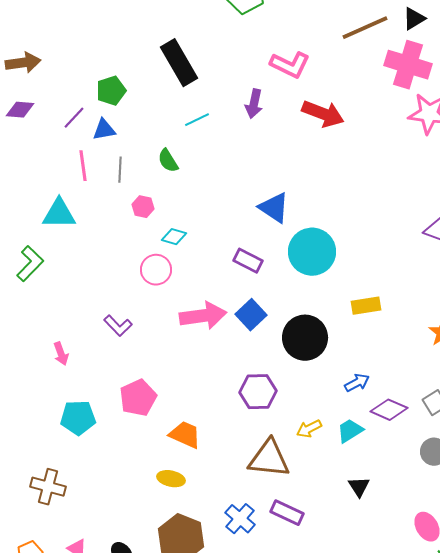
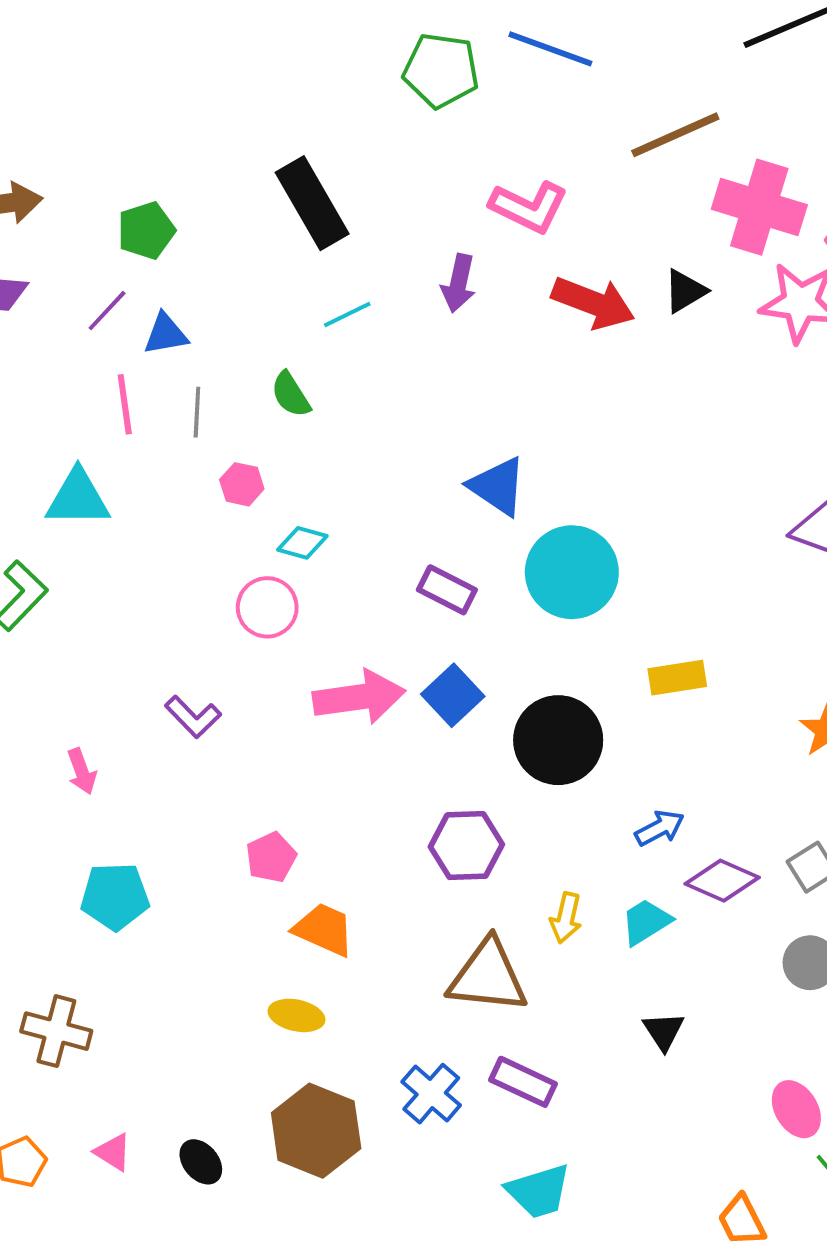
black triangle: (414, 19) -> (685, 291), moved
green pentagon: (111, 91) -> (146, 230), moved
pink pentagon: (138, 398) -> (271, 857), moved, size x0.7
yellow arrow: (309, 429) -> (566, 918), turned -50

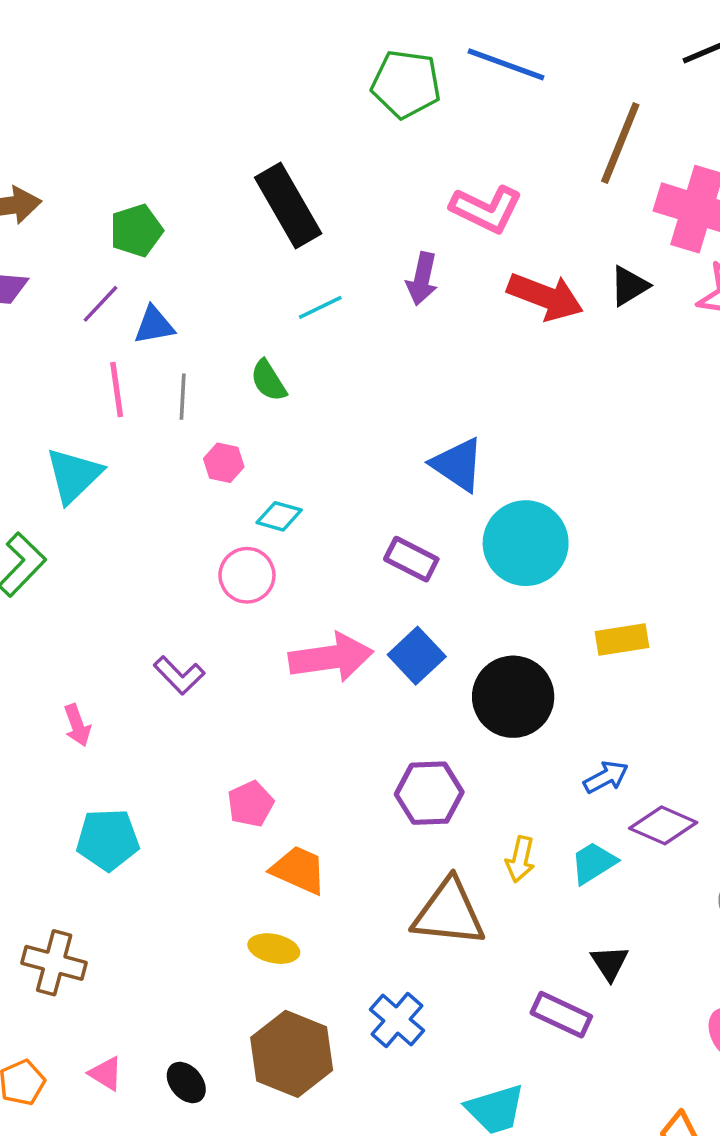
brown line: (675, 135) -> (620, 143), turned -44
cyan triangle: (78, 498) -> (74, 475), turned -44
purple rectangle: (523, 1082) -> (561, 1015), moved

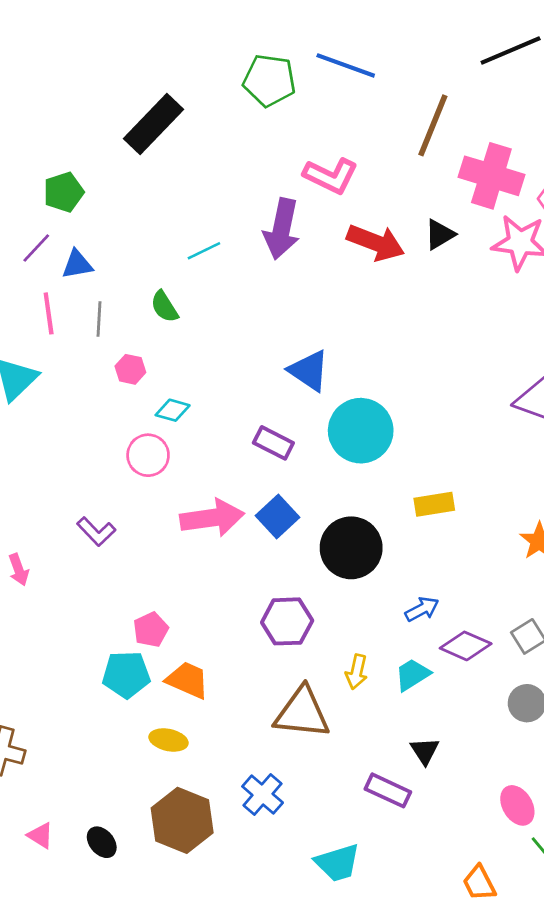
black rectangle: (288, 206) -> (154, 124), moved, turned 74
purple arrow: (422, 279) -> (282, 229), size x1.5
cyan pentagon: (108, 840) -> (126, 675), moved

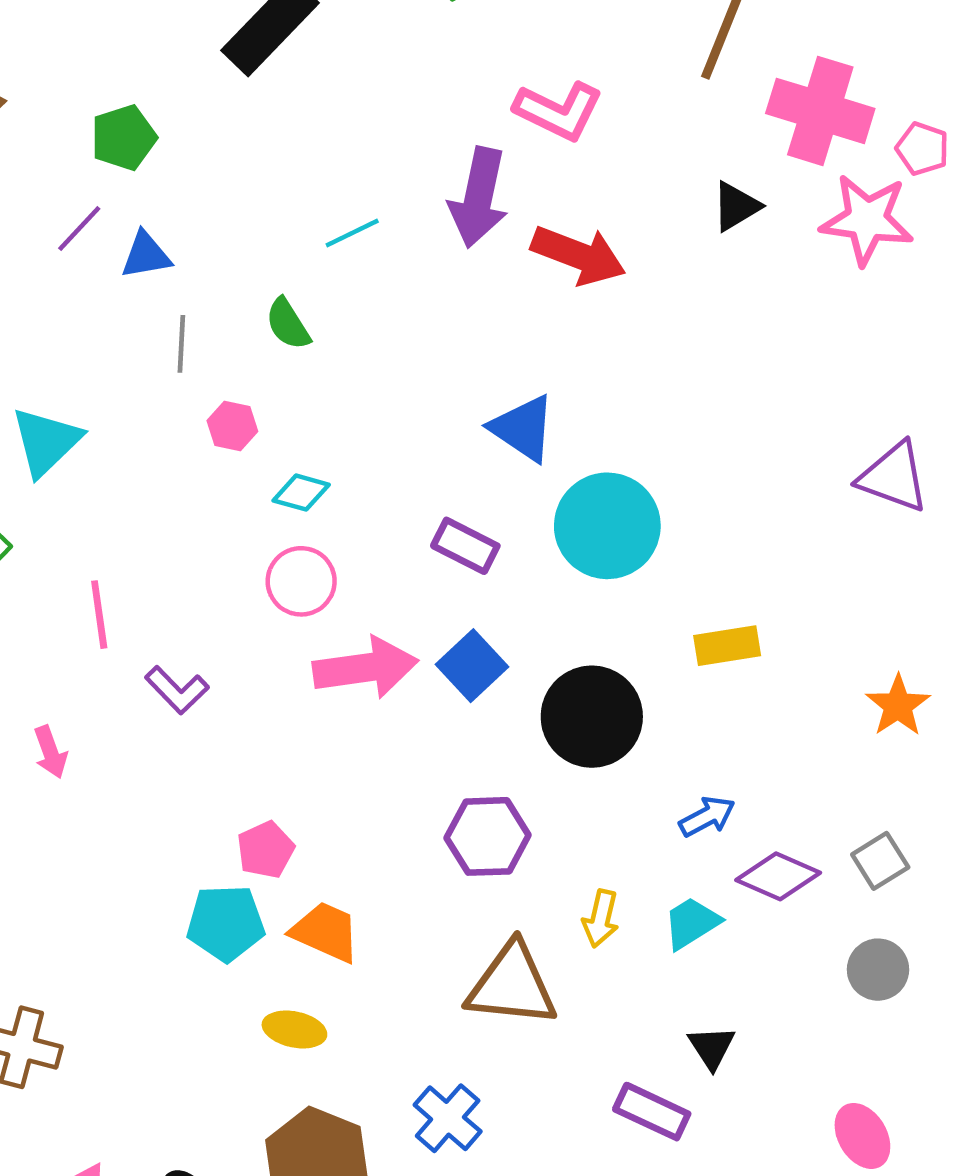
red arrow: (376, 243) -> (578, 255), moved
pink line: (49, 313) -> (99, 615), moved
pink circle: (148, 455) -> (301, 581), moved

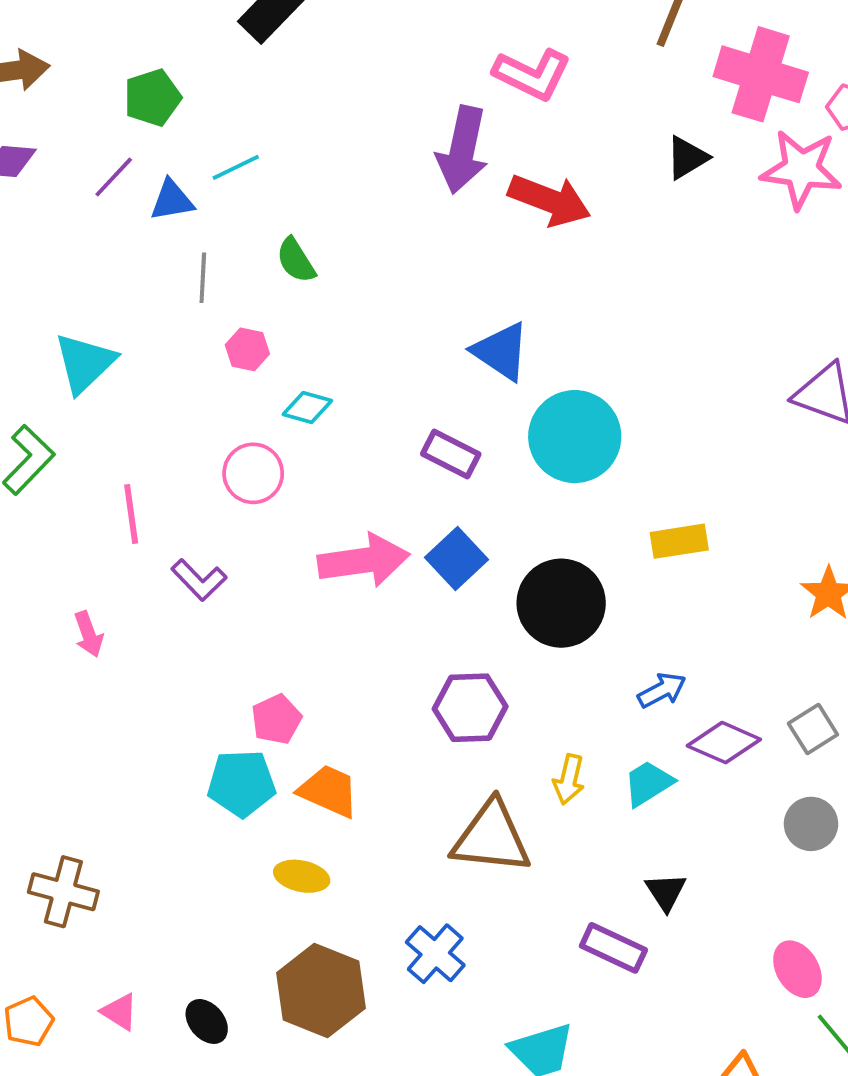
cyan line: (352, 233) -> (236, 167), moved
pink circle: (301, 581) -> (253, 473), moved

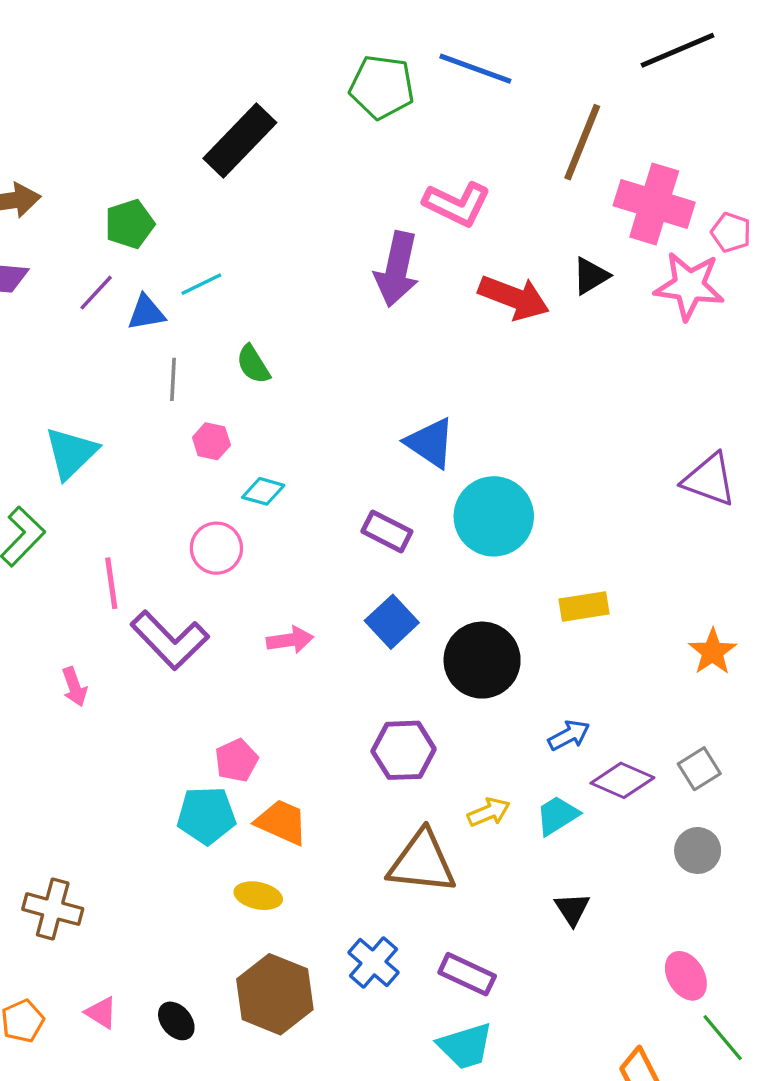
red arrow: (550, 200) -> (514, 298), moved
pink arrow: (364, 561) -> (290, 640), moved, size x0.6
purple L-shape: (199, 580) -> (170, 640), size x1.6
yellow arrow: (569, 779) -> (489, 812), turned -126
purple rectangle: (613, 948) -> (467, 974), moved

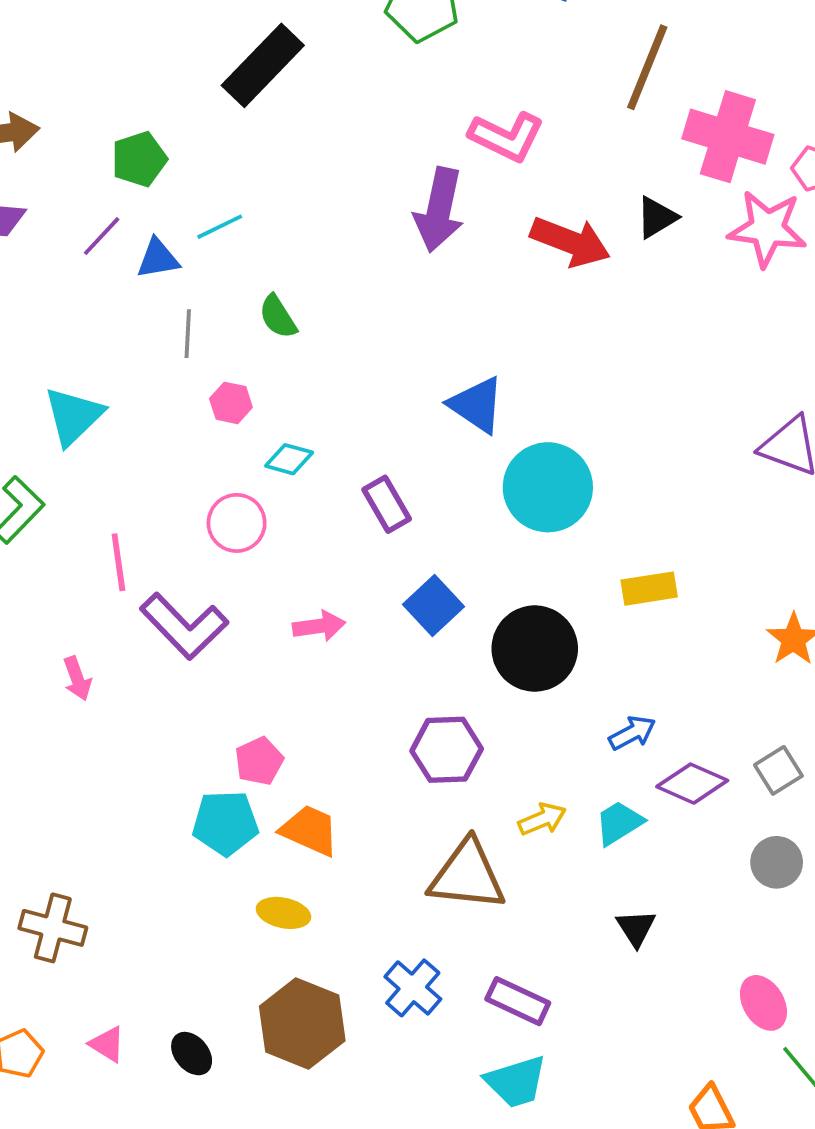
purple rectangle: (387, 531) -> (387, 504), moved, turned 33

